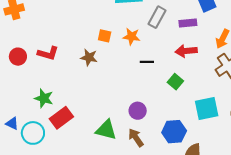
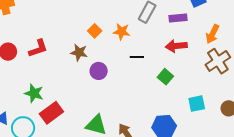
orange square: (105, 36) -> (95, 31), turned 32
red L-shape: (48, 53) -> (38, 48), turned -35
cyan square: (207, 109) -> (197, 104), size x0.7
purple circle: (138, 111) -> (99, 71), moved

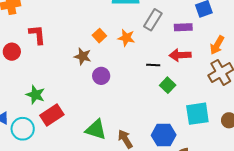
red L-shape: (38, 48) -> (37, 35), moved, turned -80
black line: (137, 57) -> (153, 65), moved
cyan square: (197, 104) -> (197, 114), size x1.4

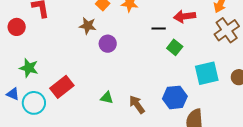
green star: (35, 95) -> (29, 68), moved
green triangle: (96, 130) -> (107, 98), size x0.6

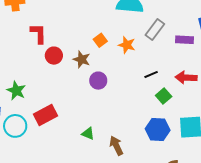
red arrow: (185, 16) -> (186, 78), moved
red circle: (17, 27) -> (54, 56), moved
black line: (159, 28) -> (151, 75), turned -32
blue hexagon: (175, 97) -> (158, 129), moved

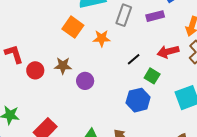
orange square: (100, 40) -> (73, 27), moved, size x1.5
blue hexagon: (158, 129) -> (138, 100), moved

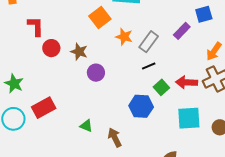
gray rectangle: (124, 15) -> (149, 42), moved
purple rectangle: (155, 16) -> (182, 31), turned -48
red arrow: (168, 52) -> (187, 82), moved

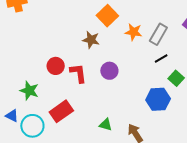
red L-shape: (36, 26) -> (78, 73), moved
red circle: (51, 48) -> (56, 66), moved
brown star: (79, 52) -> (91, 40), moved

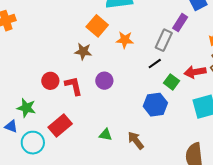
gray rectangle: (158, 34) -> (164, 40), moved
blue triangle: (12, 116) -> (11, 126), moved

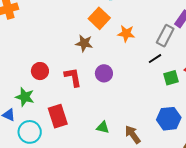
red circle: (50, 81) -> (40, 71), moved
green square: (171, 82) -> (171, 78), turned 35
blue hexagon: (155, 105) -> (169, 119), moved
red rectangle: (60, 125) -> (58, 116), turned -70

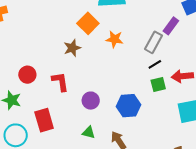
brown star: (84, 43) -> (72, 48), turned -30
black line: (155, 59) -> (155, 64), moved
purple circle: (104, 73) -> (91, 101), moved
blue hexagon: (169, 119) -> (129, 106), moved

